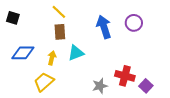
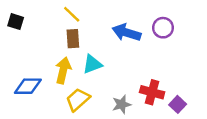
blue arrow: (104, 27) -> (126, 33), turned -55
blue diamond: (23, 53) -> (28, 86), moved
yellow arrow: (52, 58) -> (63, 70), size x1.5
yellow trapezoid: (44, 82) -> (78, 100), moved

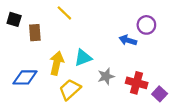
blue arrow: (126, 33) -> (128, 40), moved, size x0.7
brown rectangle: (73, 39) -> (35, 33), moved
gray star: (122, 104) -> (106, 76), moved

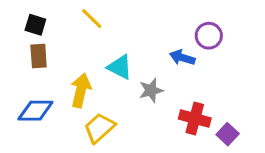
black square: (14, 19) -> (35, 25), moved
brown rectangle: (35, 33) -> (39, 56), moved
cyan triangle: (83, 58) -> (120, 67), moved, turned 48
gray star: (106, 76) -> (151, 90), moved

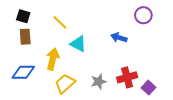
yellow line: (92, 19) -> (60, 22), moved
purple circle: (209, 36) -> (143, 15), moved
gray star: (151, 90) -> (99, 81), moved
red cross: (195, 118) -> (127, 77), turned -30

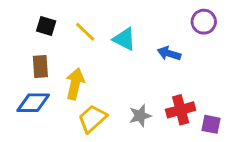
black square: (23, 16) -> (46, 26), moved
brown rectangle: (25, 37) -> (40, 66), moved
cyan triangle: (78, 44) -> (124, 39), moved
purple square: (148, 88) -> (211, 124), turned -32

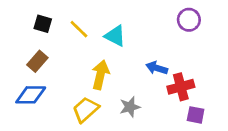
blue arrow: (169, 53) -> (157, 68), moved
brown rectangle: (40, 66) -> (37, 61), turned 45
yellow arrow: (75, 84) -> (100, 75), moved
red cross: (181, 110) -> (181, 87), moved

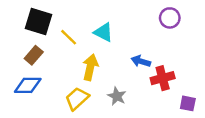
black square: (43, 24) -> (38, 22), size x1.6
yellow line: (79, 29) -> (69, 37), moved
gray star: (130, 107) -> (117, 96), turned -30
purple square: (196, 115) -> (188, 103), moved

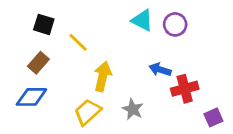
purple circle: (170, 18) -> (175, 24), moved
black square: (38, 22) -> (44, 24), size x0.7
cyan triangle: (104, 32) -> (142, 20), moved
purple square: (188, 103) -> (213, 117), turned -35

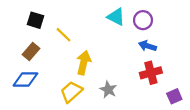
blue arrow: (160, 70) -> (147, 46), moved

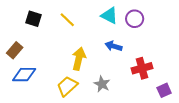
yellow line: (63, 35) -> (67, 20), moved
blue arrow: (147, 46) -> (114, 46), moved
brown rectangle: (31, 52) -> (15, 50), moved

